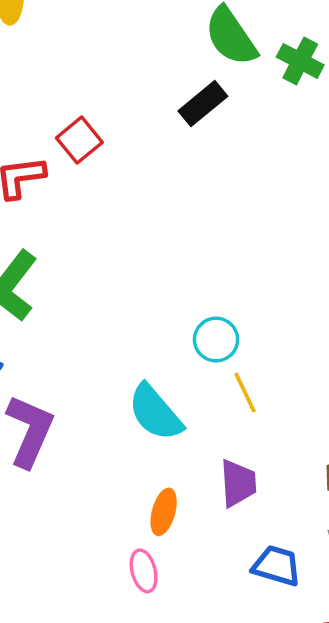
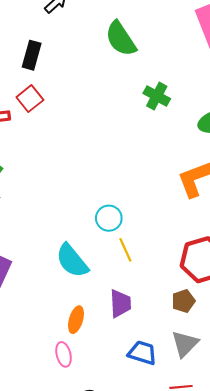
green cross: (300, 61) -> (157, 96), moved
black rectangle: (203, 104) -> (32, 55), moved, turned -36

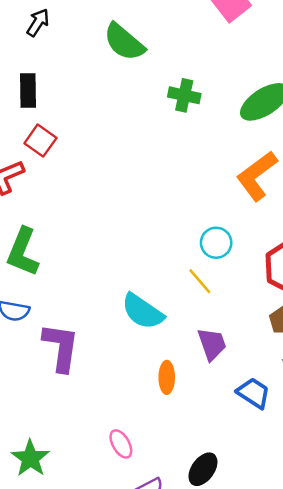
cyan circle: (109, 218) -> (216, 243), moved
blue trapezoid: (142, 353) -> (254, 393), turned 32
pink ellipse: (64, 354) -> (121, 444), moved

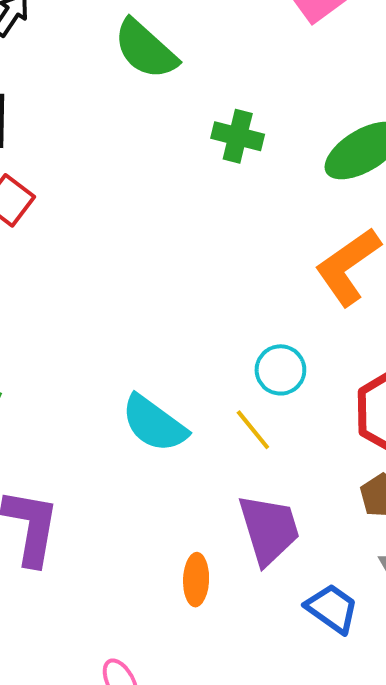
cyan semicircle: (143, 311) -> (154, 424), moved
purple trapezoid: (212, 344) -> (269, 529), size x1.4

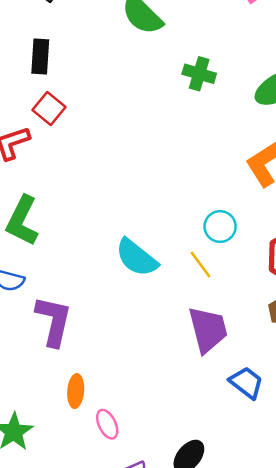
orange ellipse: (196, 580) -> (76, 391), moved

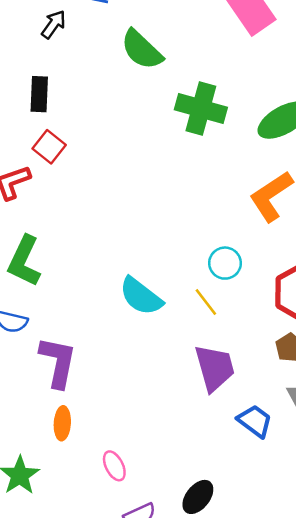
green cross: (199, 74) -> (201, 108), size x1.5
orange ellipse: (76, 391) -> (62, 423), moved

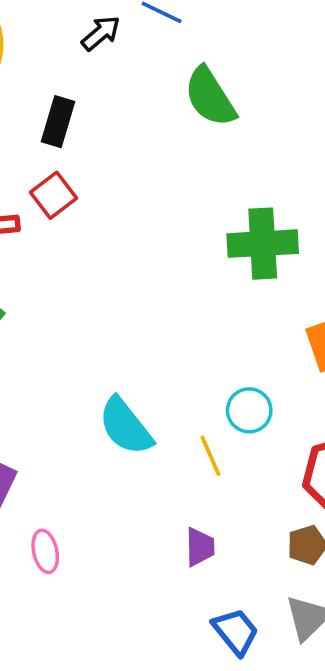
green cross: (201, 108) -> (263, 244), moved, turned -33
purple trapezoid: (215, 368) -> (200, 547), size x0.6
pink ellipse: (114, 466) -> (45, 551), moved

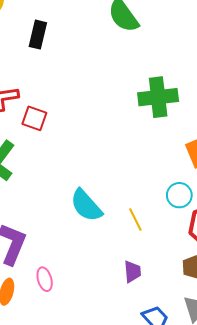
red square: (53, 195) -> (34, 118), moved, turned -30
cyan circle: (249, 410) -> (179, 195), moved

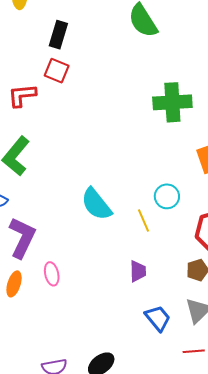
red square: (34, 118) -> (57, 71), moved
cyan circle: (179, 195) -> (167, 196), moved

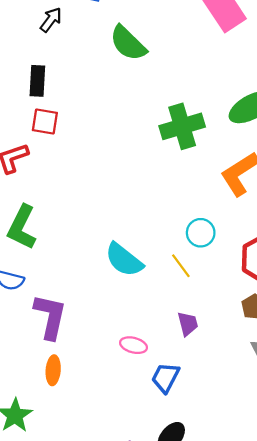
pink ellipse: (52, 274) -> (133, 345), moved, turned -50
blue trapezoid: (158, 318) -> (165, 378), moved, turned -100

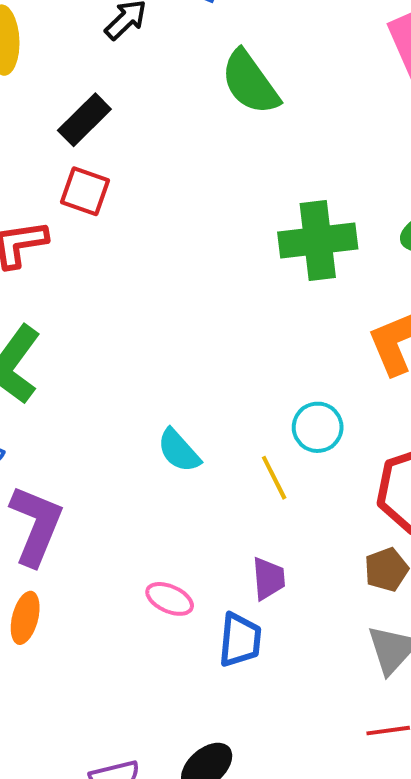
black rectangle: (37, 81) -> (84, 120), turned 32
cyan semicircle: (124, 260) -> (179, 451), size x0.7
blue trapezoid: (165, 378) -> (240, 640), moved, turned 148

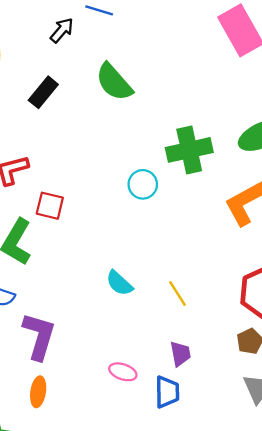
green semicircle: (250, 82) -> (114, 82), moved
red square: (85, 191) -> (50, 206), moved
cyan circle: (318, 427) -> (143, 184), moved

